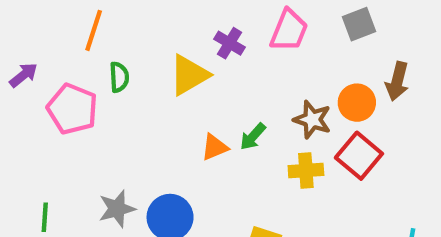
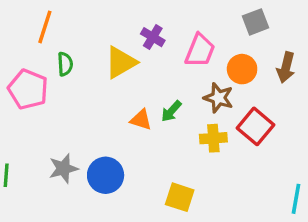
pink trapezoid: (289, 30) -> (200, 51), moved
orange circle: (357, 103) -> (242, 69), moved
orange triangle: (215, 147) -> (141, 120), turned 40

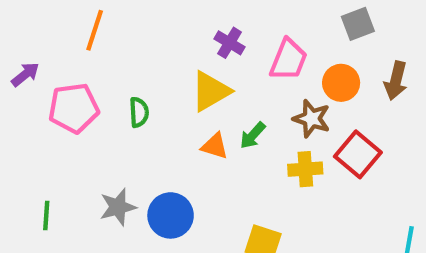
yellow triangle: (121, 62) -> (211, 91), moved
green semicircle: (65, 64) -> (139, 112), moved
pink pentagon: (28, 89) -> (74, 108), turned -30

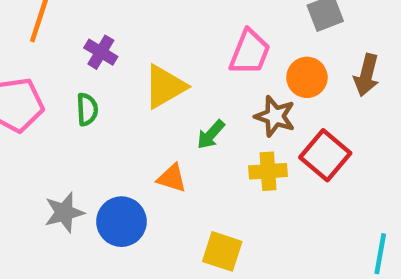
purple cross: (229, 43) -> (101, 52), moved
orange triangle: (215, 146) -> (172, 178), moved

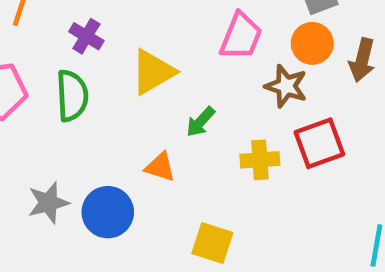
orange circle: (307, 77) -> (312, 43), moved
green semicircle: (87, 109) -> (72, 96), size x1.5
brown star: (275, 116) -> (286, 86), moved
red square: (325, 155) -> (319, 143), turned 30

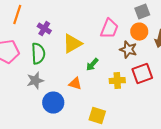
gray star: (48, 203) -> (35, 81), moved

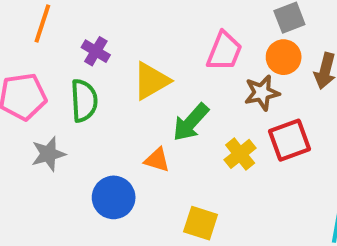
brown star: (128, 50) -> (262, 93), turned -30
green arrow: (92, 65) -> (191, 122), size x1.5
gray star: (35, 81) -> (48, 154), moved
yellow cross: (117, 81) -> (240, 154), turned -35

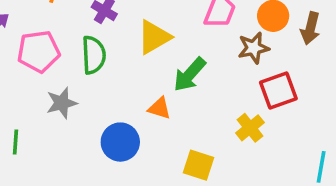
yellow cross: (240, 154) -> (250, 128), moved

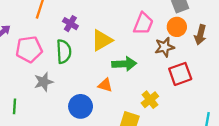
green arrow: (190, 75) -> (124, 64), turned -135
yellow cross: (250, 128) -> (150, 100), moved

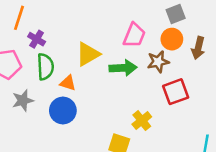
purple cross: (70, 24) -> (37, 39), moved
green arrow: (124, 64) -> (123, 68), moved
orange triangle: (105, 85) -> (68, 83), moved
blue circle: (81, 106) -> (63, 111), moved

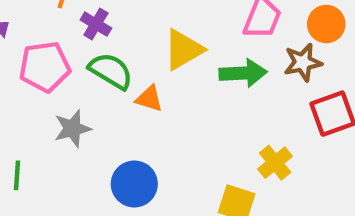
green semicircle: (45, 67) -> (111, 71), turned -56
blue circle: (63, 111) -> (134, 184), moved

